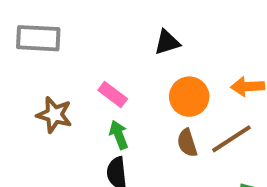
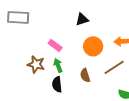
brown star: (54, 115) -> (36, 64), moved
brown semicircle: (187, 143) -> (85, 75), moved

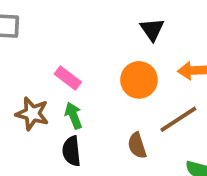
black triangle: (82, 19) -> (152, 29), moved, turned -48
brown semicircle: (85, 75) -> (137, 145), moved

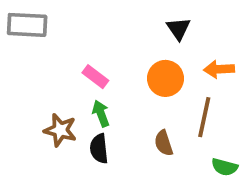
brown star: (32, 114) -> (60, 130), moved
brown line: (178, 119) -> (204, 117), turned -45

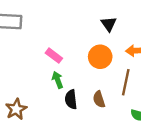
brown star: (60, 130) -> (16, 109), moved, turned 30
black semicircle: (99, 149) -> (71, 99), moved

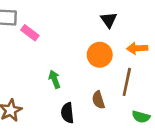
pink rectangle: (54, 56) -> (30, 33), moved
black semicircle: (71, 99) -> (67, 113), moved

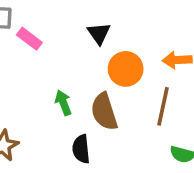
black triangle: (109, 20) -> (99, 33), moved
brown semicircle: (98, 100) -> (104, 112), moved, size x1.5

